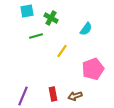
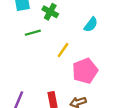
pink pentagon: (93, 69) -> (85, 71), moved

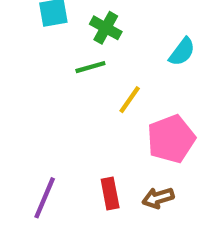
green line: (33, 33) -> (90, 67), moved

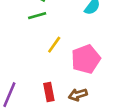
yellow line: (130, 100) -> (54, 45), moved

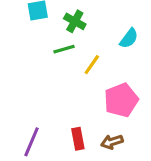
yellow line: (54, 45) -> (92, 65), moved

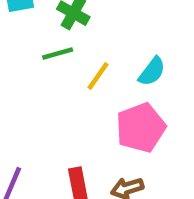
cyan semicircle: (129, 38) -> (152, 71), moved

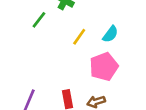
green line: (58, 53) -> (39, 20), moved, turned -36

